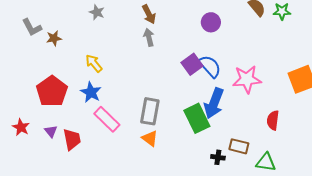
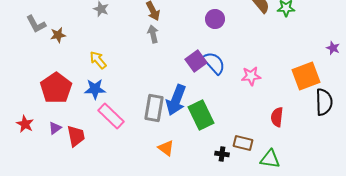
pink star: (247, 79) -> (251, 76), size x0.7
blue star: (91, 92) -> (95, 89), turned -30
blue arrow: (214, 103) -> (176, 100), moved
purple triangle: (51, 131) -> (55, 128), turned 32
orange triangle: (150, 138) -> (166, 148), moved

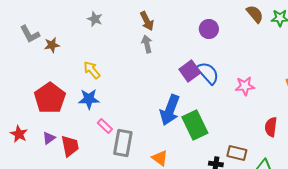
gray rectangle: (154, 108) -> (123, 143), moved
pink rectangle: (111, 116) -> (105, 126), size x0.6

